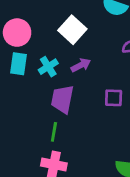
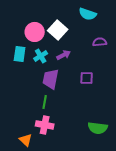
pink circle: (17, 33) -> (35, 32), moved

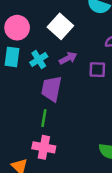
pink circle: (35, 32) -> (17, 28), moved
purple square: (87, 78) -> (97, 70), moved

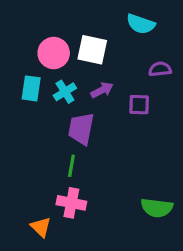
white square: (60, 26) -> (92, 50), turned -30
pink circle: (17, 28) -> (54, 53), moved

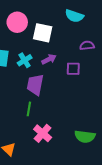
pink circle: (54, 53) -> (17, 22), moved
pink cross: (71, 203) -> (43, 133), moved, turned 30

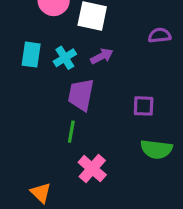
purple square: (73, 69) -> (144, 106), moved
green semicircle: (85, 136) -> (156, 149), moved

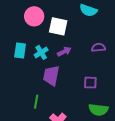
purple semicircle: (160, 35) -> (98, 47), moved
green line: (71, 132) -> (36, 102), moved

